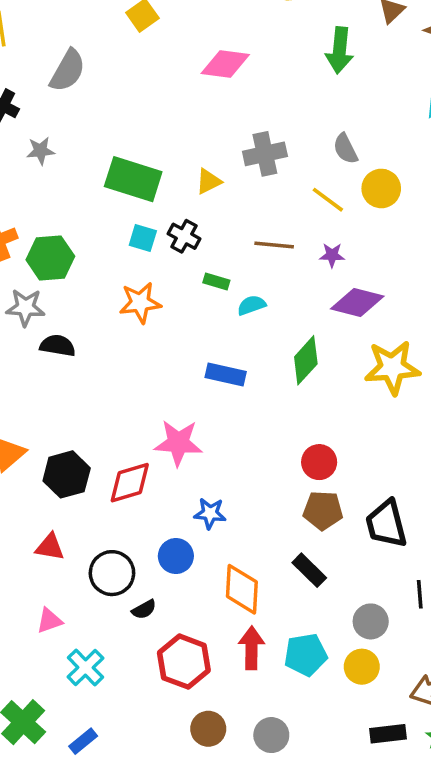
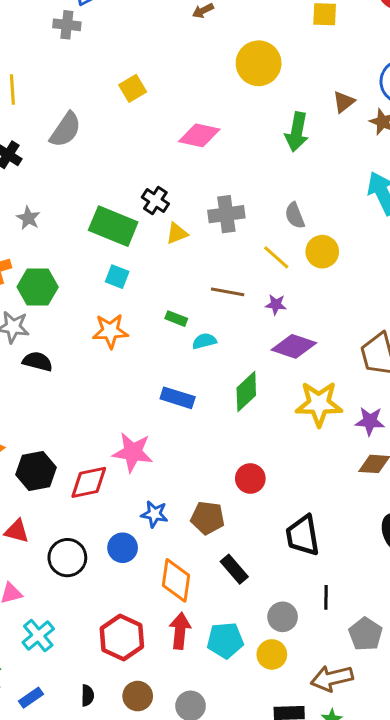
gray star: (40, 151) -> (28, 218), moved, turned 30
black cross: (184, 236) -> (155, 201), moved
brown pentagon: (323, 510) -> (208, 518), moved
black semicircle: (144, 609) -> (87, 695), moved, turned -65

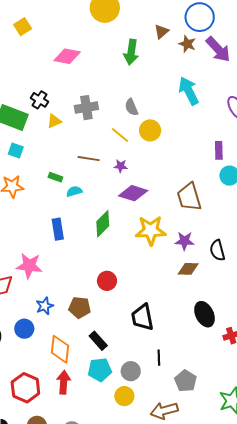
blue rectangle: (178, 398) -> (58, 229), turned 65
blue star: (154, 514) -> (45, 306), turned -30
cyan pentagon: (225, 640) -> (100, 370), moved

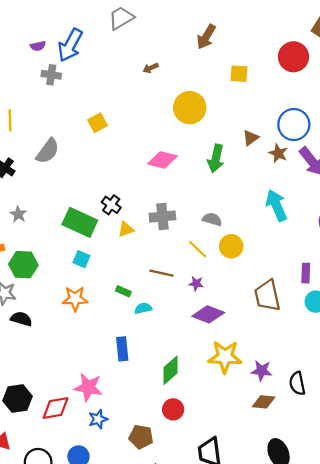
pink diamond: (67, 56) -> (162, 160), moved
gray semicircle: (131, 107) -> (212, 219), turned 126
brown trapezoid: (189, 197) -> (267, 296), moved
green diamond: (103, 224) -> (171, 370), moved
blue star: (45, 306) -> (98, 419), moved

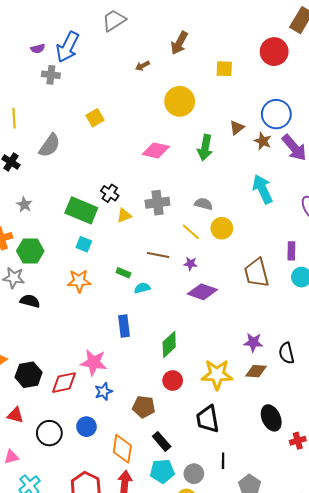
brown arrow: (206, 37) -> (179, 43), moved
yellow star: (225, 357) -> (217, 374), moved

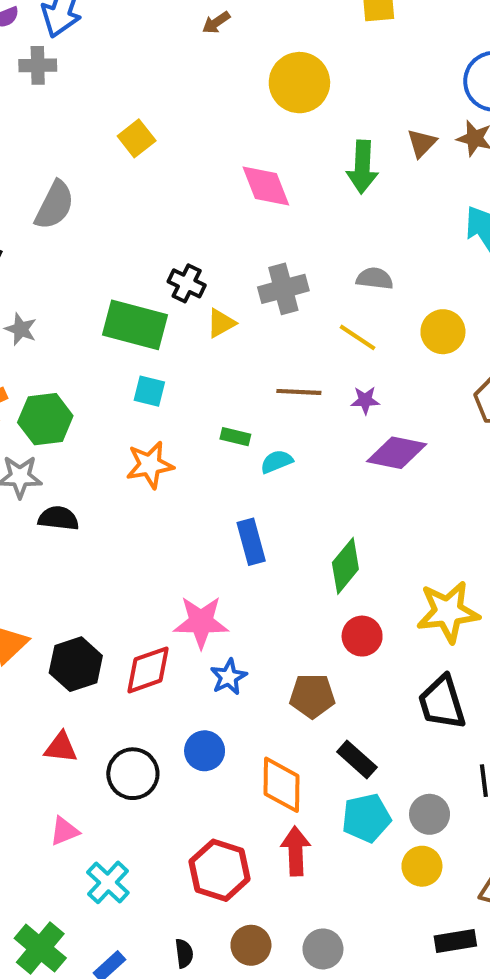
brown triangle: (237, 128) -> (422, 143), moved
pink diamond: (156, 150) -> (266, 186), turned 64
yellow circle: (222, 228) -> (443, 332), moved

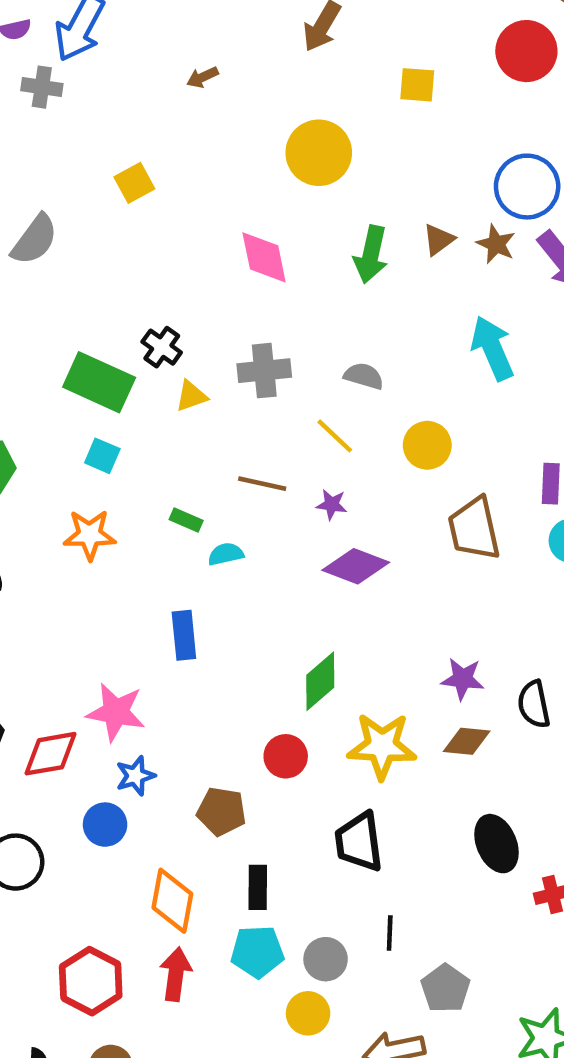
brown arrow: (216, 23) -> (202, 77), moved
green diamond: (345, 566) -> (320, 681), moved
blue circle: (205, 751) -> (105, 825), moved
black rectangle: (357, 759) -> (258, 887), turned 39

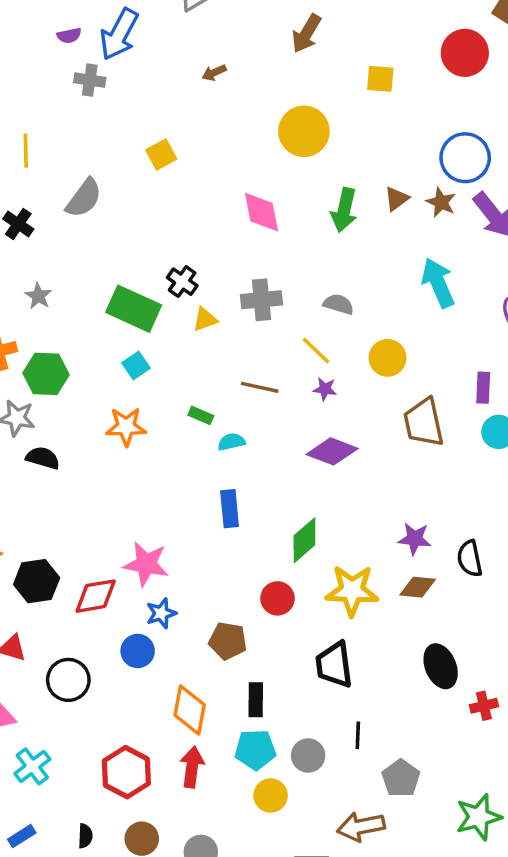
cyan square: (102, 456) -> (136, 366), turned 32
purple star: (332, 505) -> (325, 389), moved
blue rectangle: (184, 635) -> (230, 509), moved
yellow circle: (308, 1013) -> (271, 795), moved

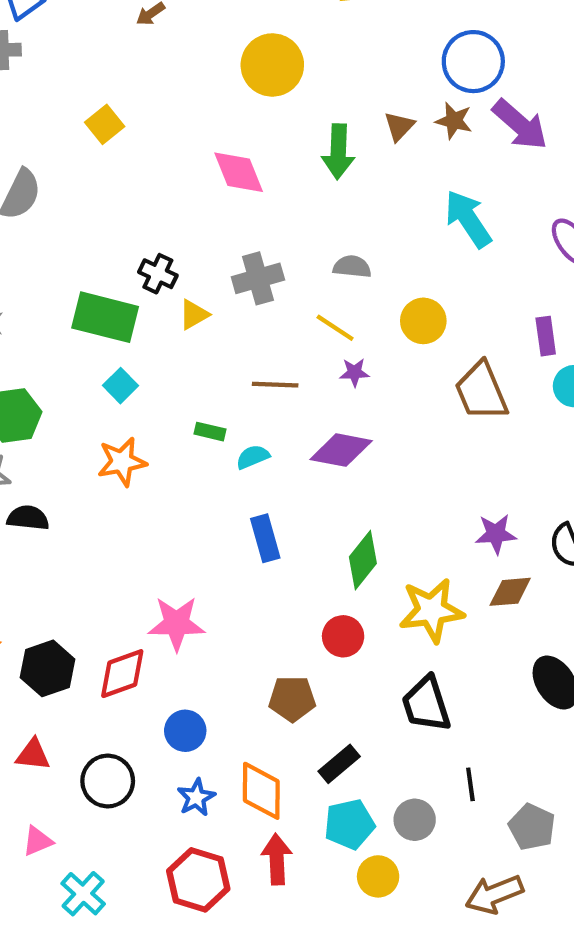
purple diamond: (332, 451) -> (341, 450), moved
blue star: (161, 613) -> (196, 797), moved
black rectangle: (256, 700) -> (339, 764), turned 60

